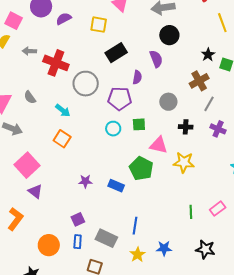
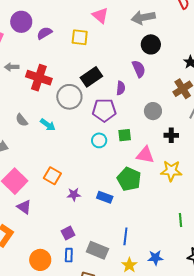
black rectangle: (116, 53) -> (91, 77), moved
gray semicircle: (30, 97) -> (22, 120), moved
orange square: (62, 139) -> (52, 176), moved

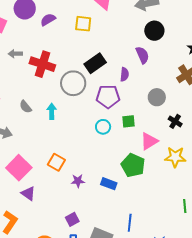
cyan arrow: (48, 125) -> (52, 111), turned -126
black cross: (171, 135) -> (175, 121), turned 32
pink triangle: (145, 155) -> (149, 141), turned -42

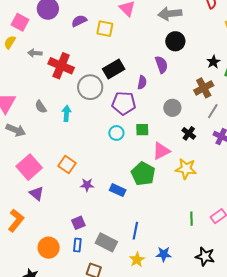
purple semicircle: (48, 20) -> (79, 21), moved

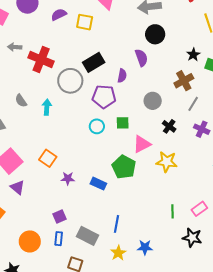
black star: (205, 256) -> (192, 238), moved

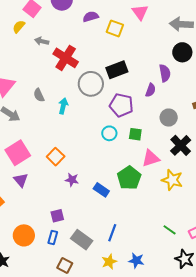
purple semicircle: (122, 76) -> (151, 90), moved
black cross: (169, 126) -> (181, 145), size x1.5
green line: (173, 211) -> (170, 230), turned -64

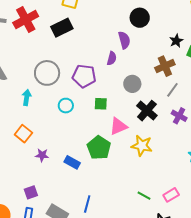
red cross: (66, 58) -> (26, 19), moved, turned 35
black rectangle: (117, 70) -> (62, 28), moved
gray circle: (91, 84) -> (47, 73), moved
cyan arrow: (63, 106) -> (27, 97), moved
cyan circle: (109, 133) -> (66, 106), moved

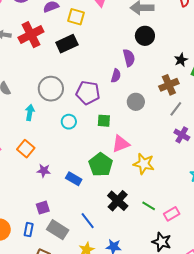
black cross: (147, 111) -> (118, 201), moved
purple square: (31, 192) -> (43, 208), moved
green line: (144, 196) -> (149, 206), moved
blue line: (87, 204) -> (88, 221), turned -54

